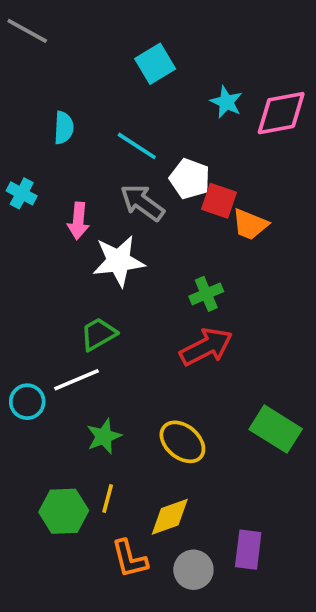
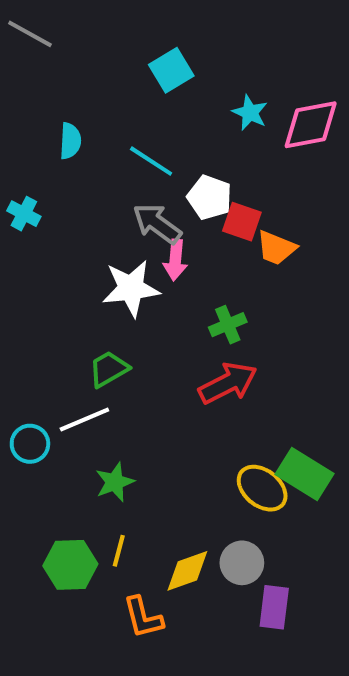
pink arrow: (78, 221) -> (175, 260), moved
yellow ellipse: (182, 442) -> (262, 488), moved
gray circle: (193, 570) -> (242, 563), moved

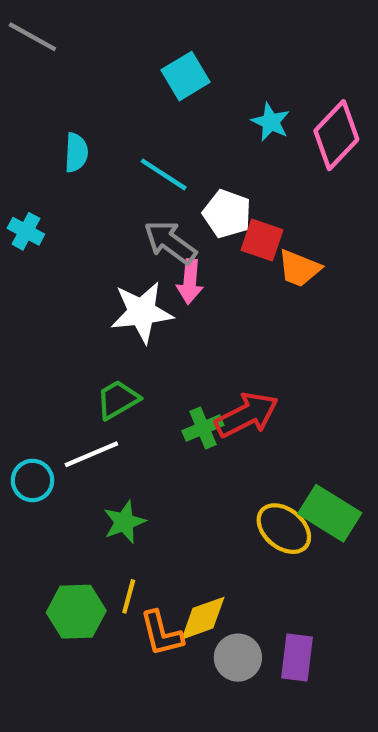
pink diamond: (311, 125) -> (336, 135), turned -36
green cross: (228, 325) -> (203, 428), moved
gray circle: (242, 563) -> (238, 658), moved
orange L-shape: (143, 617) -> (161, 633), moved

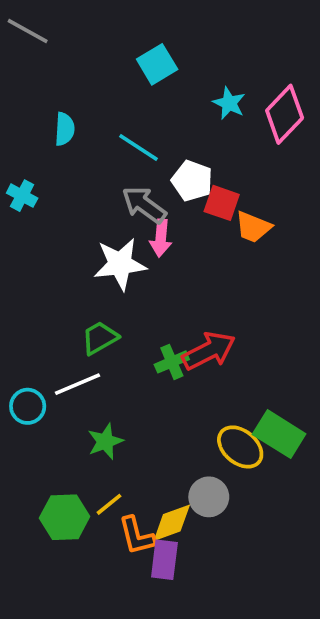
yellow line: (129, 596) -> (109, 504), turned 36
gray circle: (238, 658) -> (209, 497), moved
purple rectangle: (297, 658) -> (164, 560), moved

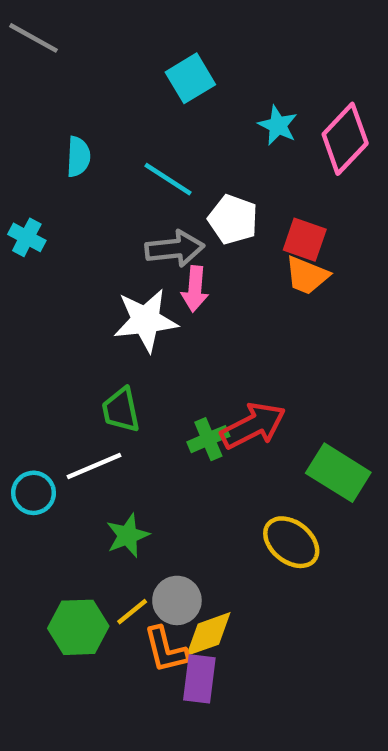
red square: (222, 203) -> (305, 240), moved
gray arrow: (144, 205) -> (175, 249), turned 138
green trapezoid: (100, 338) -> (121, 410), turned -72
green rectangle: (279, 434) -> (338, 473), moved
gray circle: (209, 497) -> (177, 600), moved

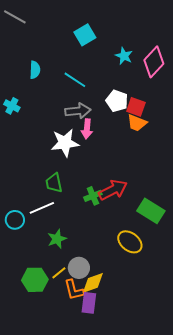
white pentagon: (233, 219) -> (117, 101), moved

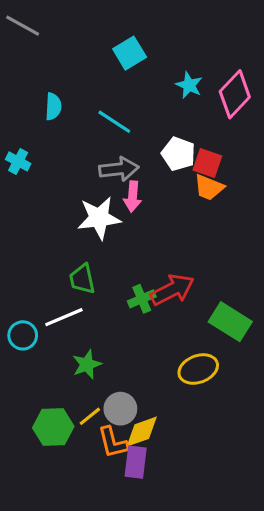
yellow ellipse: (130, 242) -> (198, 369), turned -60

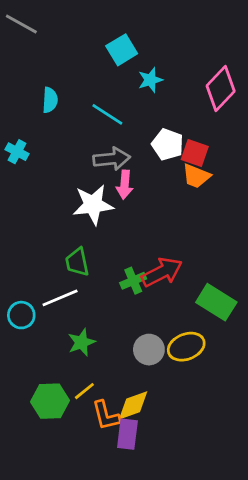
cyan star: (189, 85) -> (150, 80), moved, turned 30
gray circle: (120, 409) -> (149, 350), moved

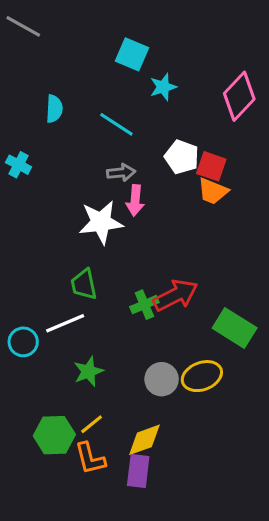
cyan square: (122, 50) -> (132, 54), turned -36
gray arrow: (112, 159) -> (121, 172), size x0.7
orange L-shape: (106, 415) -> (90, 458), moved

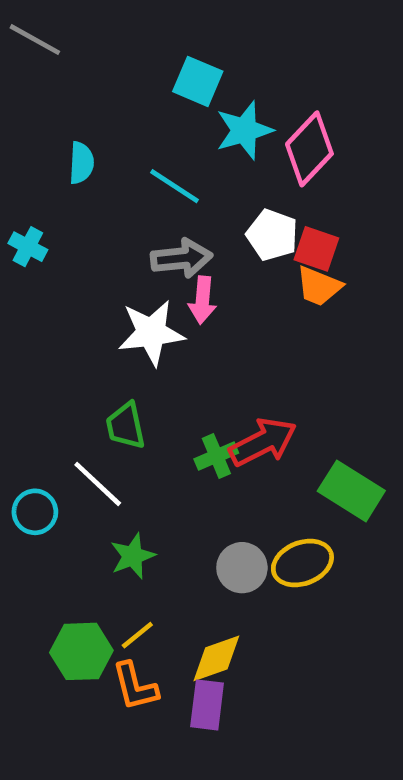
cyan star: (163, 87) -> (244, 130), size x1.4
pink diamond: (239, 96) -> (309, 149), moved
gray arrow: (121, 172) -> (181, 258), size x1.4
white line: (65, 323) -> (98, 484), turned 66

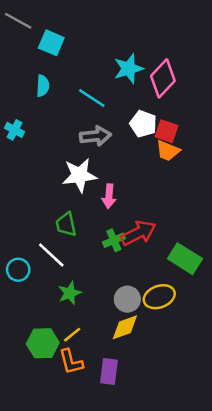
cyan square: (198, 81) -> (51, 43), moved
pink arrow: (202, 300) -> (109, 196), moved
yellow diamond: (216, 658) -> (125, 327), moved

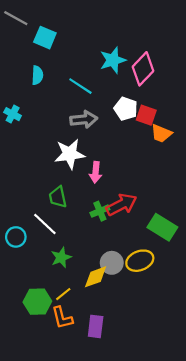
orange trapezoid: (168, 151) -> (161, 133), moved
yellow diamond: (125, 327) -> (96, 277), moved

